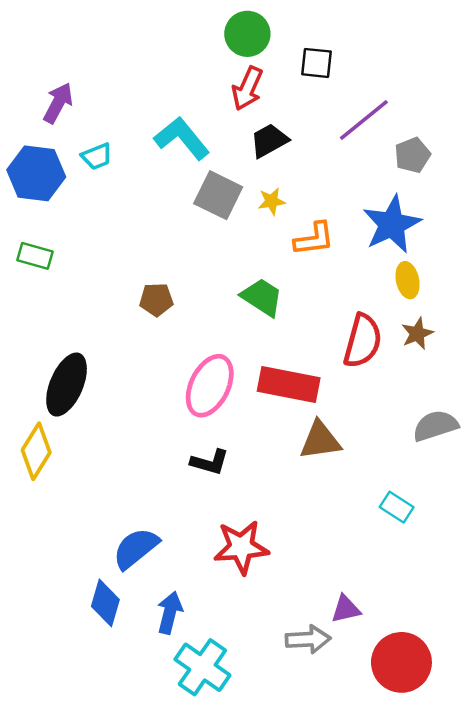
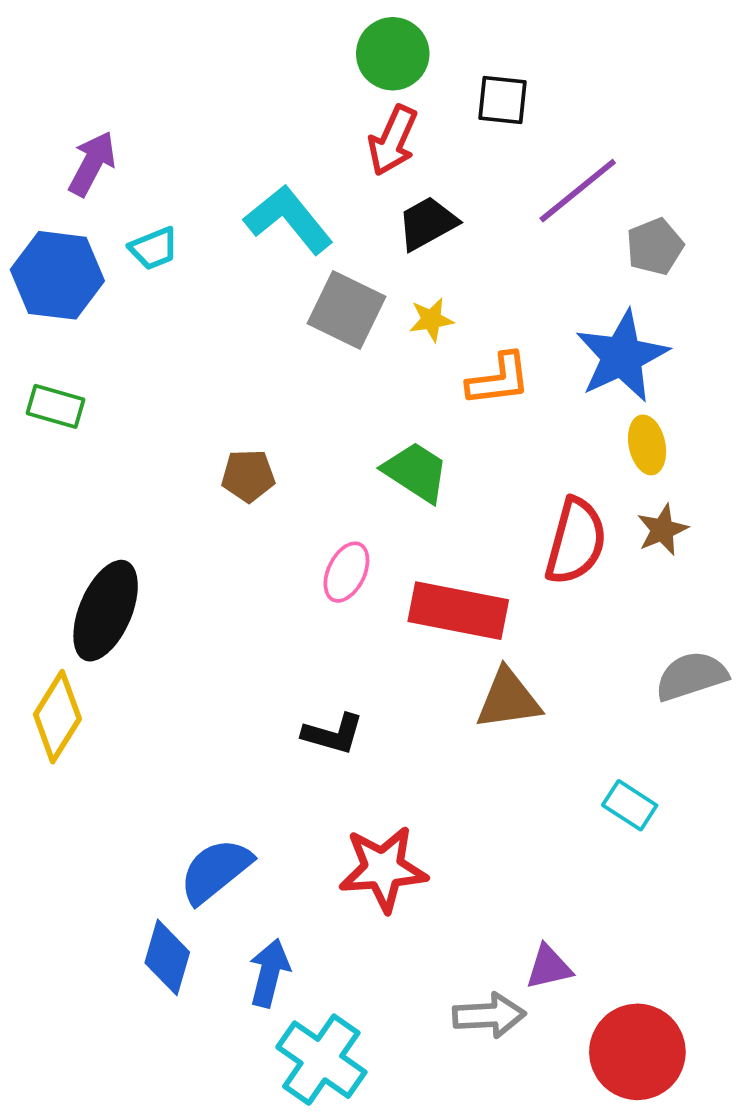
pink ellipse: (210, 386) -> (346, 572), moved, size x0.6

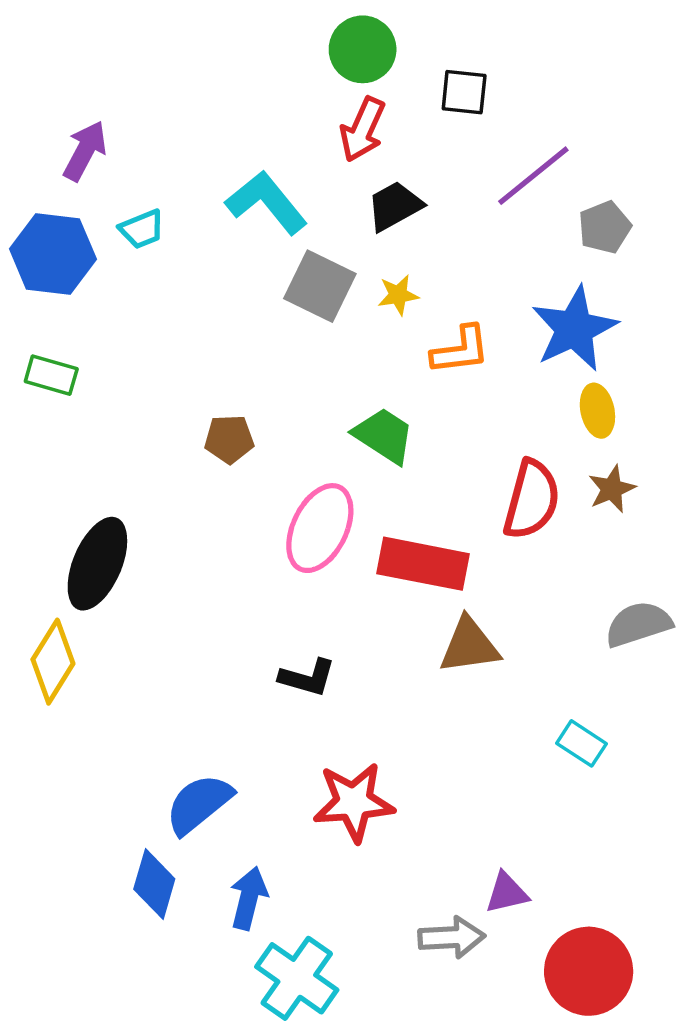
pink ellipse: (346, 572) -> (320, 528), size x1.6

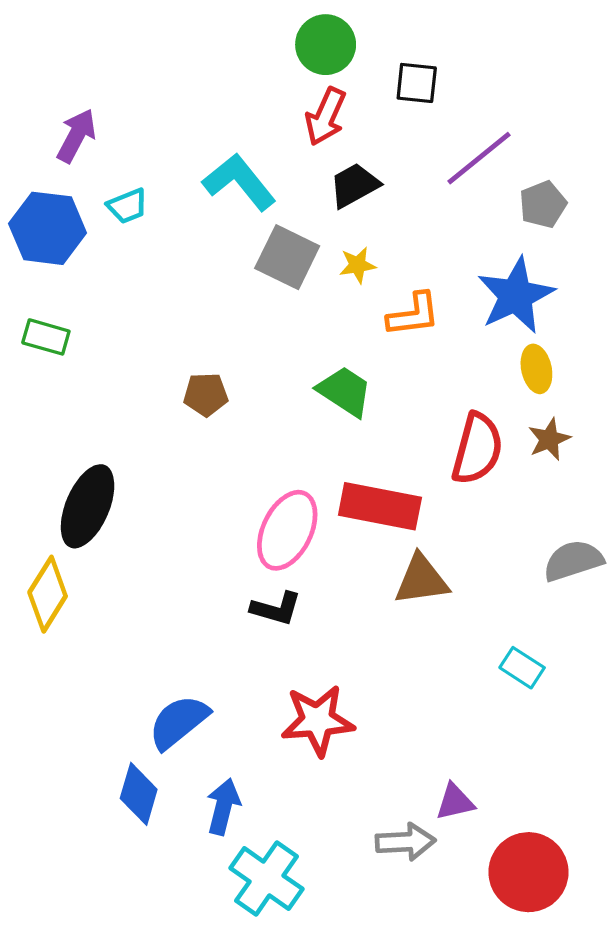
pink ellipse: (320, 528) -> (287, 530), moved

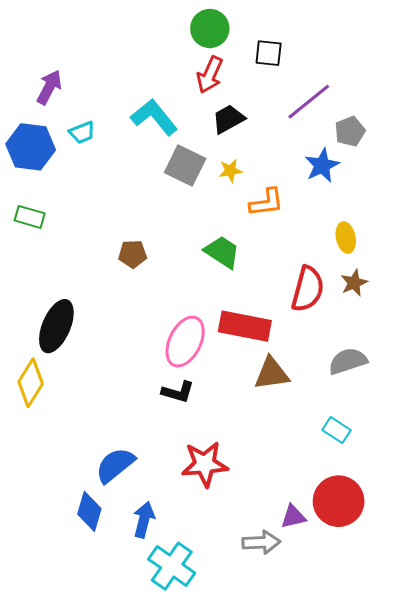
blue star: (516, 295) -> (322, 165), moved, size x0.7
gray semicircle: (573, 561) -> (348, 361), moved
red circle: (528, 872) -> (339, 501), moved

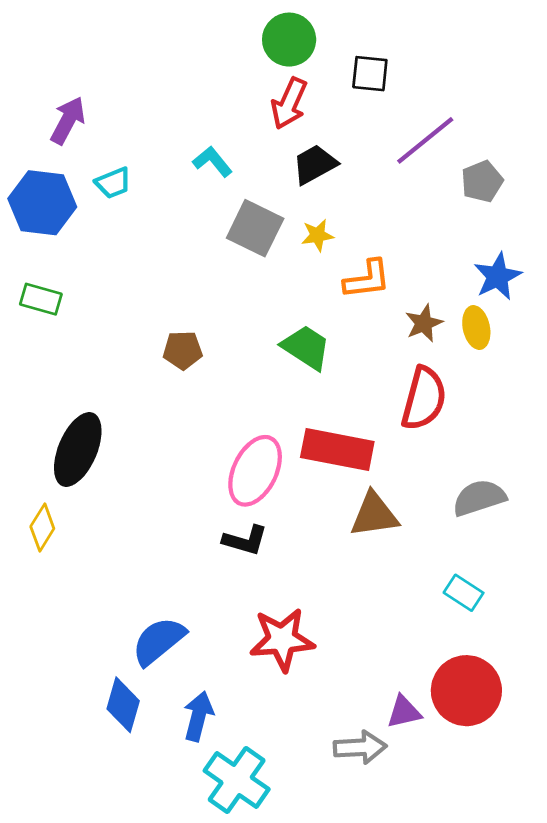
cyan L-shape: (154, 117) -> (213, 162), size x0.6
blue star: (322, 165) -> (498, 276), moved
brown star: (354, 283) -> (424, 323), moved
yellow diamond: (31, 383) -> (42, 528), size x0.7

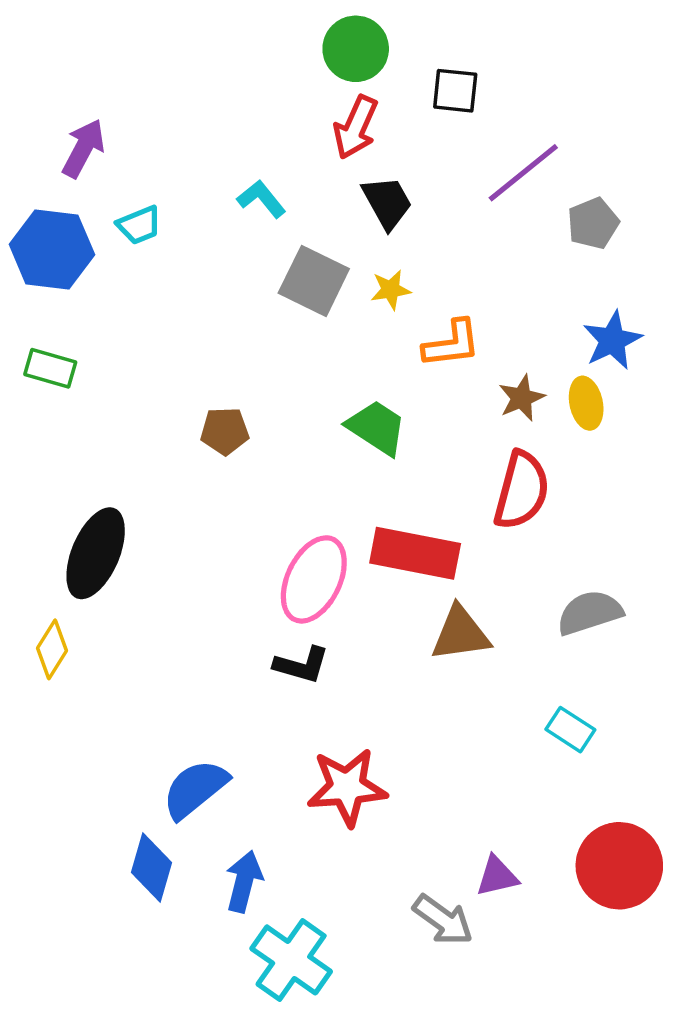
black trapezoid: (315, 164) -> (387, 202), turned 90
red circle: (466, 691) -> (619, 866), moved
gray arrow: (360, 747) -> (443, 920), turned 39

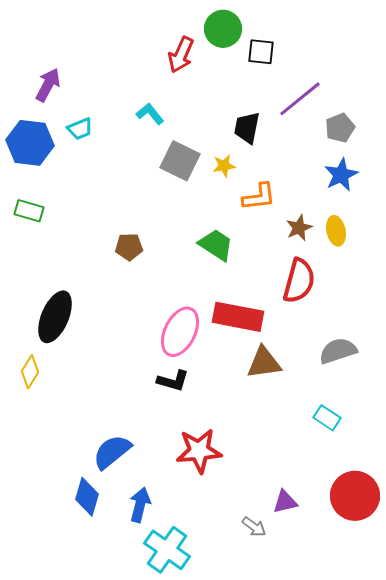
green circle: (356, 49) -> (223, 29), moved
red arrow: (356, 127) -> (181, 55), moved
black trapezoid: (387, 202) -> (247, 128), moved, turned -140
blue star: (612, 340) -> (341, 175), moved
gray arrow: (443, 920) -> (254, 527), size x0.7

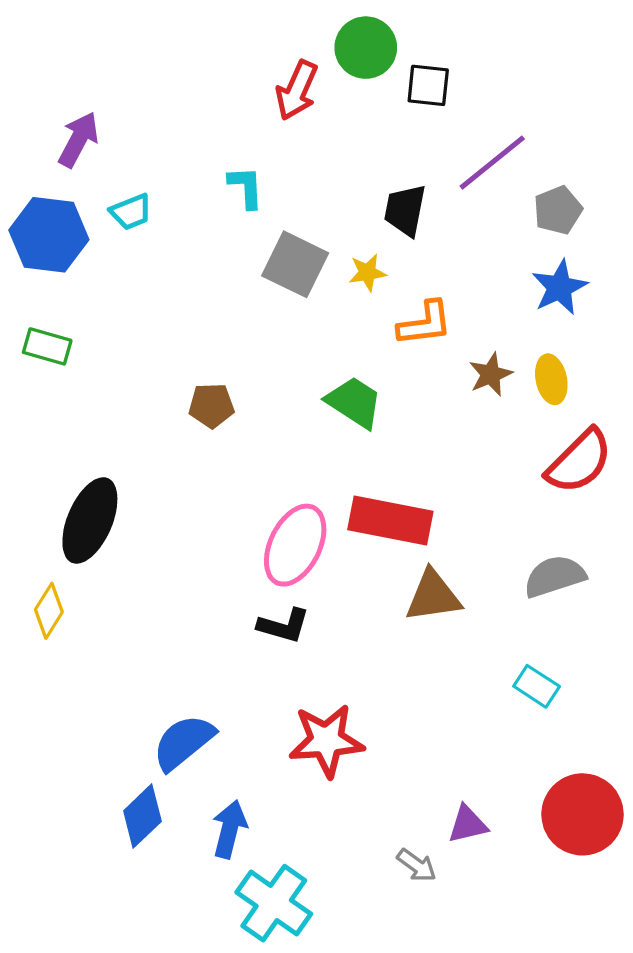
cyan L-shape: (150, 114) -> (246, 187), turned 36
red semicircle: (299, 281) -> (579, 461), moved, turned 30
blue diamond: (87, 497) -> (142, 816), turned 30

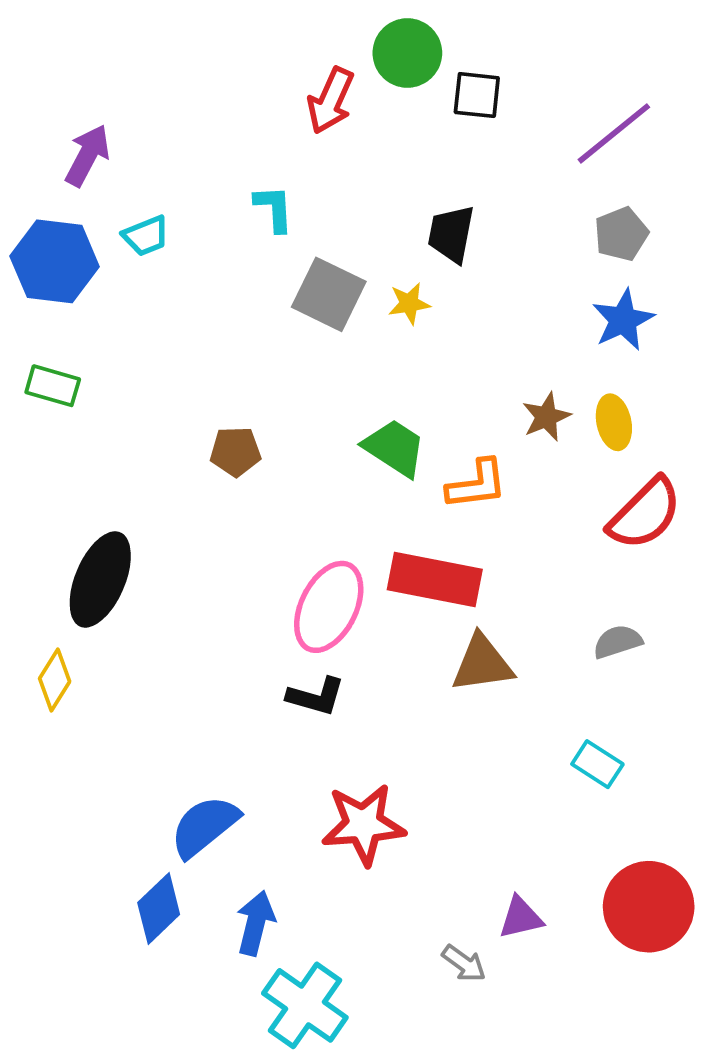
purple line: (492, 163) -> (614, 133), moved
orange L-shape: (425, 323) -> (477, 484), moved
gray semicircle: (555, 576) -> (618, 642), size x0.7

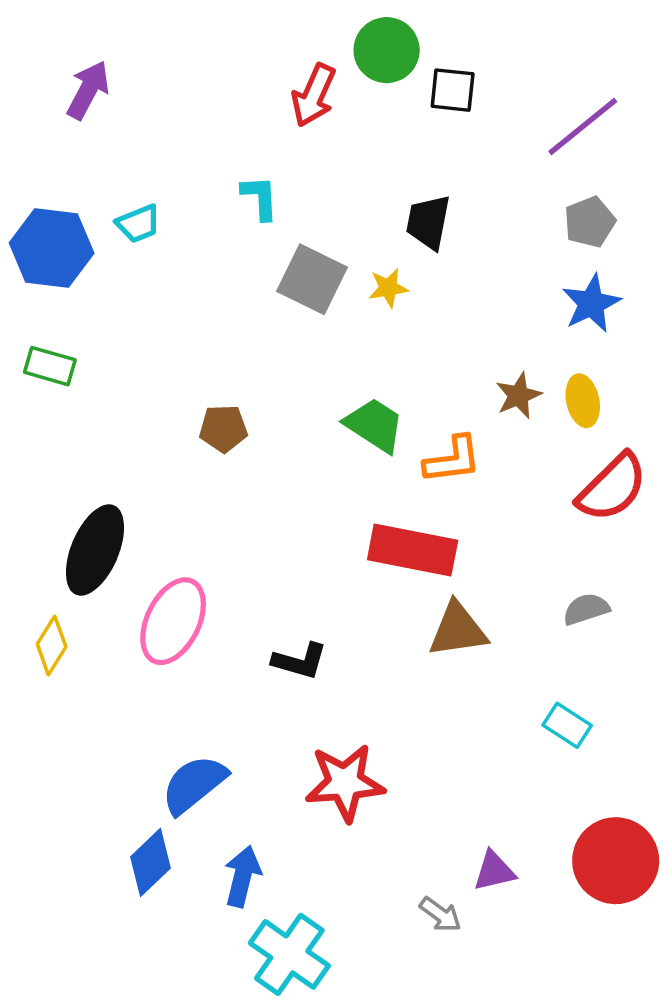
purple arrow: (87, 155) -> (88, 90), moved
pink ellipse: (329, 607) -> (173, 621), moved

